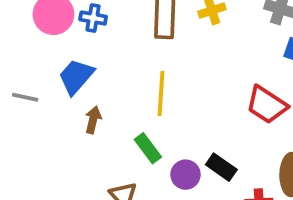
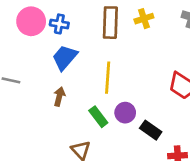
blue trapezoid: (76, 76) -> (65, 58), moved
purple circle: (186, 175) -> (125, 113), moved

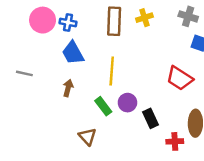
blue trapezoid: (65, 58) -> (73, 53), turned -70
black rectangle: (151, 130) -> (151, 118), turned 30

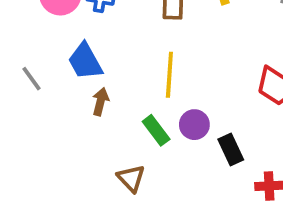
blue trapezoid: (73, 53) -> (85, 61), moved
gray line: (24, 73) -> (32, 79), turned 42

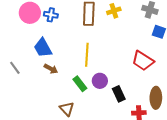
gray line: (32, 79) -> (15, 68), moved
brown arrow: (100, 102) -> (51, 69), turned 104

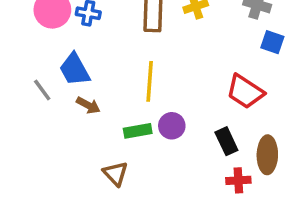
gray line: (15, 68) -> (42, 90), moved
green rectangle: (80, 84) -> (138, 131), turned -63
black rectangle: (119, 94) -> (226, 141), moved

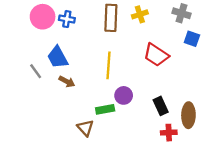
red trapezoid: (245, 92) -> (156, 55), moved
green rectangle: (138, 131) -> (105, 109), moved

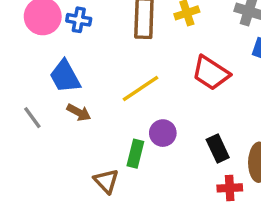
yellow line: (109, 65) -> (140, 88), turned 52
gray line: (36, 71) -> (32, 118), moved
green rectangle: (105, 109) -> (135, 154), turned -66

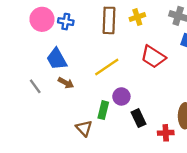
black rectangle: (218, 148) -> (138, 118), moved

